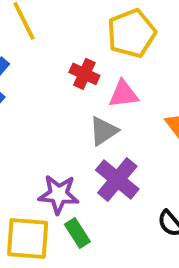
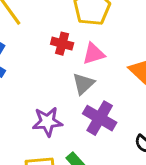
purple star: (59, 194) -> (47, 122), moved

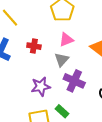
red cross: (62, 44) -> (34, 46), moved

